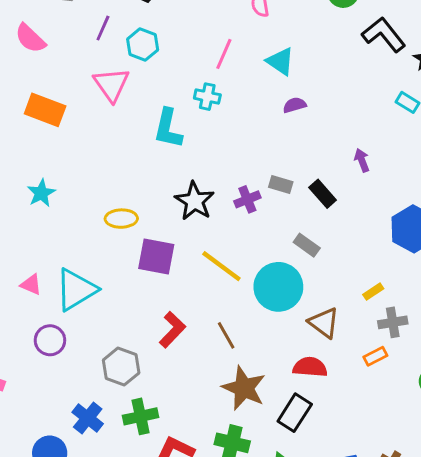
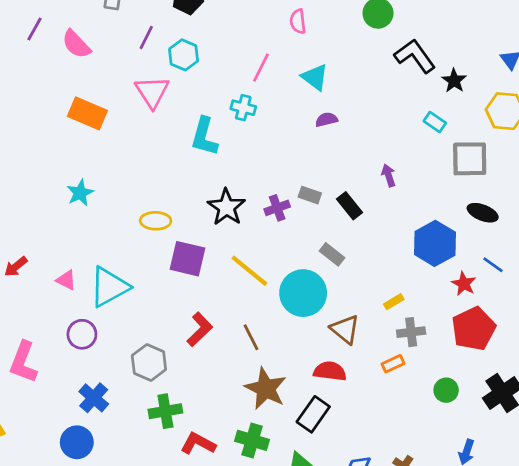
blue cross: (88, 418) -> (94, 398), moved

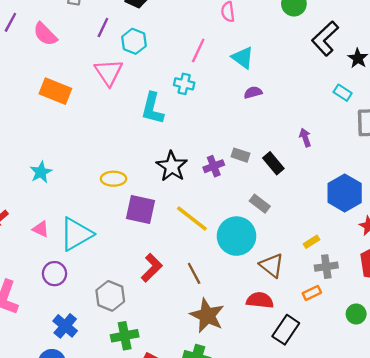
black L-shape: (415, 56) -> (325, 38), turned -96
cyan star: (80, 193) -> (41, 172), moved
black rectangle: (313, 414) -> (286, 330), moved

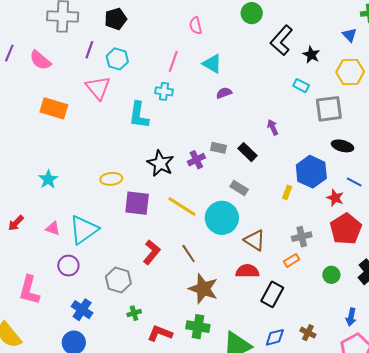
yellow rectangle: (311, 242) -> (287, 192), moved, turned -32
green cross: (125, 336) -> (134, 313), size x0.6

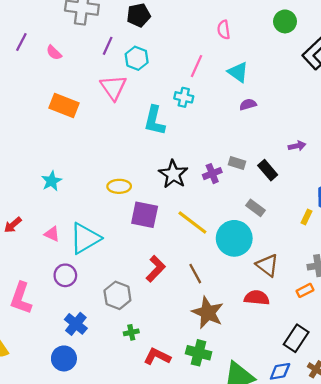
pink semicircle: (40, 60) -> (54, 53), size x0.7
purple arrow: (273, 127) -> (297, 146), turned 98
black rectangle: (272, 294) -> (296, 338), moved

